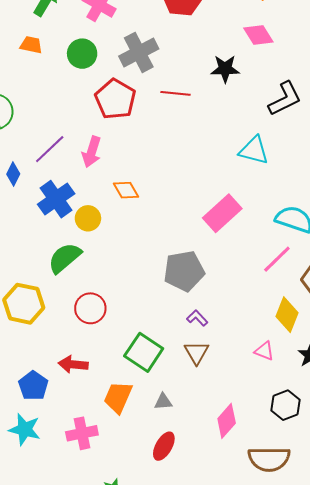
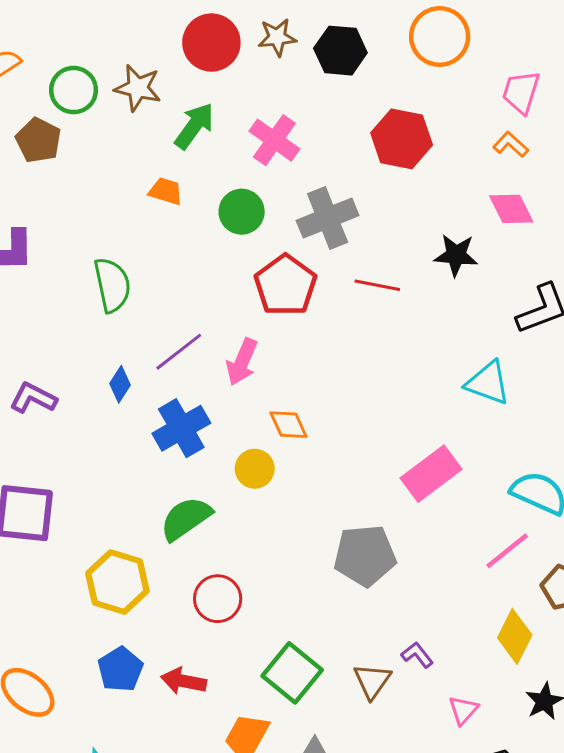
yellow circle: (88, 218) -> (255, 469), moved
purple L-shape: (197, 318) -> (417, 655), moved
pink triangle: (264, 351) -> (463, 710), moved, turned 45
blue pentagon: (33, 386) -> (120, 669), moved

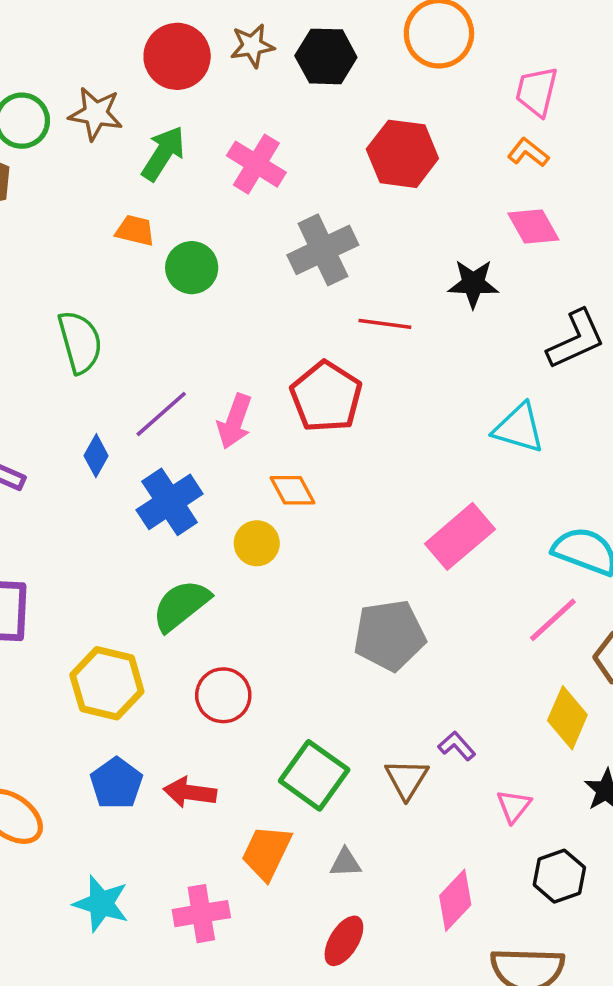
green circle: (242, 212) -> (192, 268), moved
red pentagon: (285, 285) -> (326, 397), moved

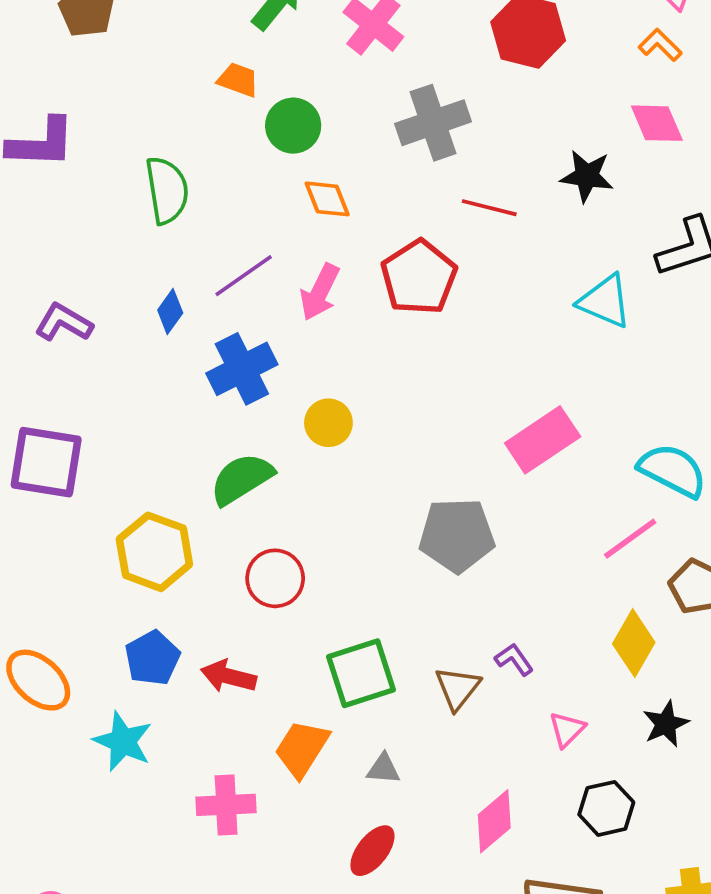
cyan triangle: (519, 428) -> (605, 301), moved
orange diamond: (292, 490) -> (327, 199), moved
green square: (314, 775) -> (361, 673), turned 30
cyan star: (101, 904) -> (123, 741), moved

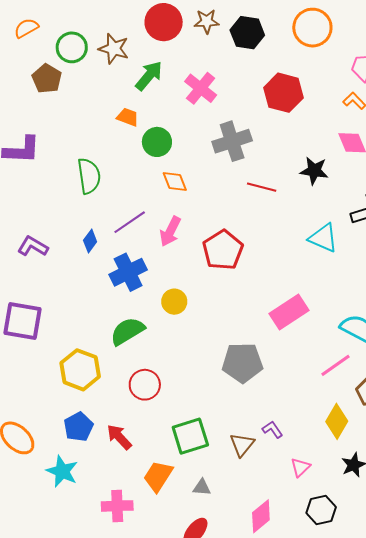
red pentagon: (419, 277) -> (223, 250), moved
red arrow: (228, 676) -> (119, 437), turned 32

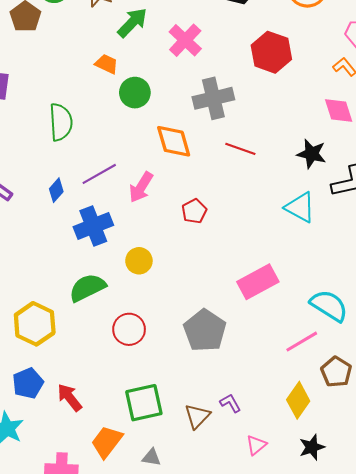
black star: (314, 171) -> (312, 154), moved
orange diamond: (175, 182) -> (174, 141), moved, size x1.4
red pentagon: (223, 250) -> (194, 211), size x0.6
gray pentagon: (242, 363) -> (205, 331), turned 30
red circle: (145, 385) -> (129, 329), moved

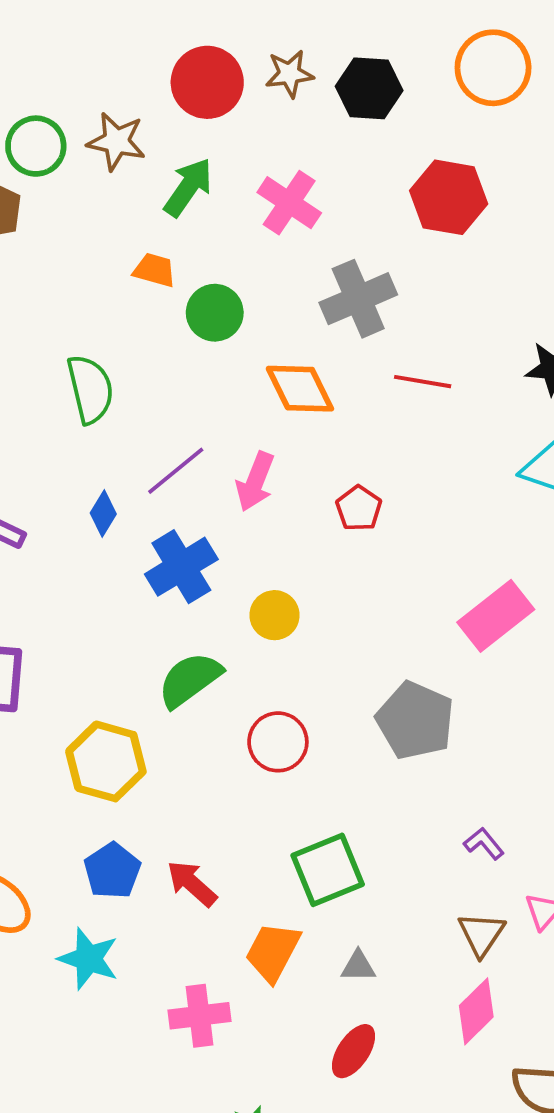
brown triangle: (197, 416) -> (481, 934), moved

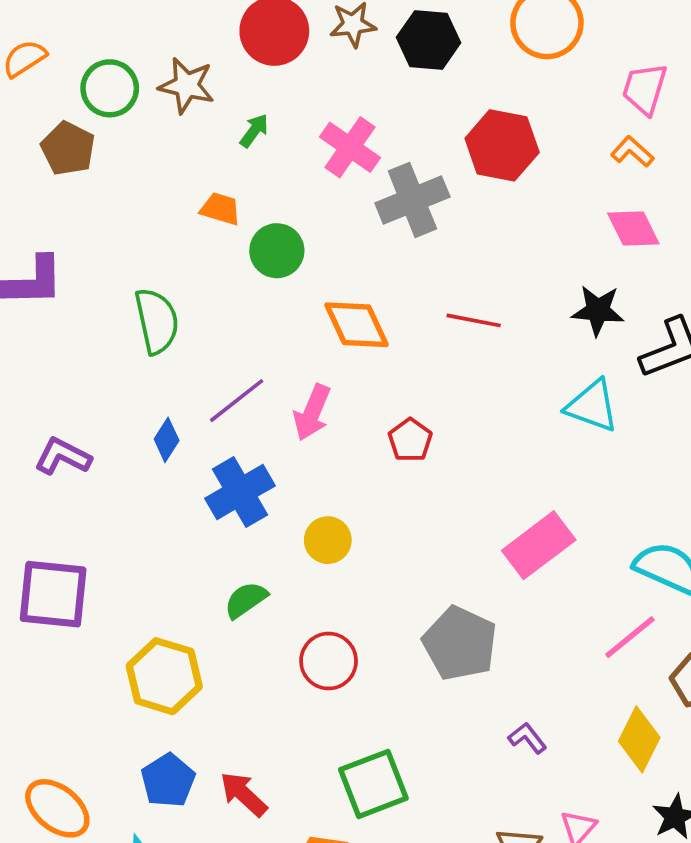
green arrow: (188, 187) -> (254, 131), size x0.6
gray cross: (358, 299) -> (412, 200), moved
green semicircle: (190, 680) -> (246, 600), size x0.7
purple L-shape: (484, 844) -> (527, 738), moved

